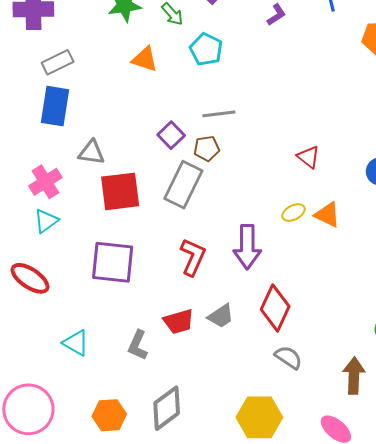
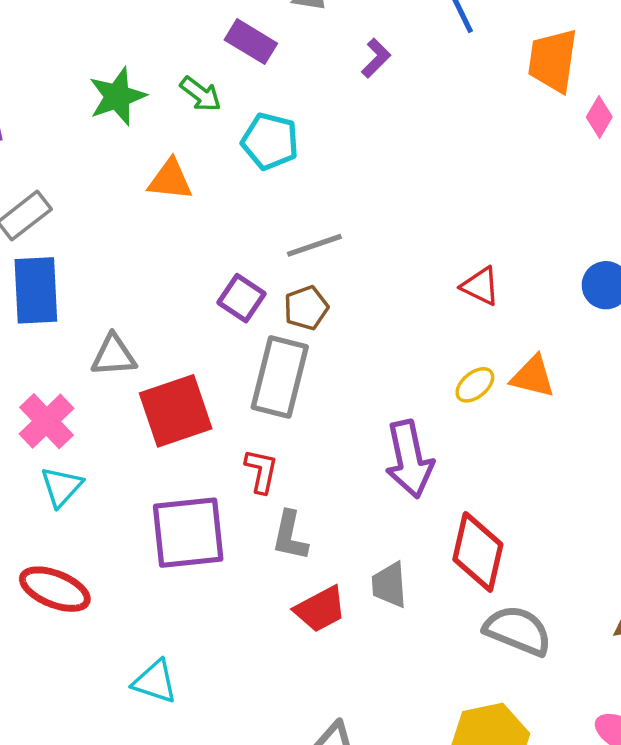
red L-shape: (193, 257) -> (261, 471), moved, size x0.7
gray trapezoid: (221, 316) -> (389, 585), turned 132
gray L-shape: (138, 345) -> (290, 536), moved
gray semicircle: (288, 357) -> (518, 631), size x1.4

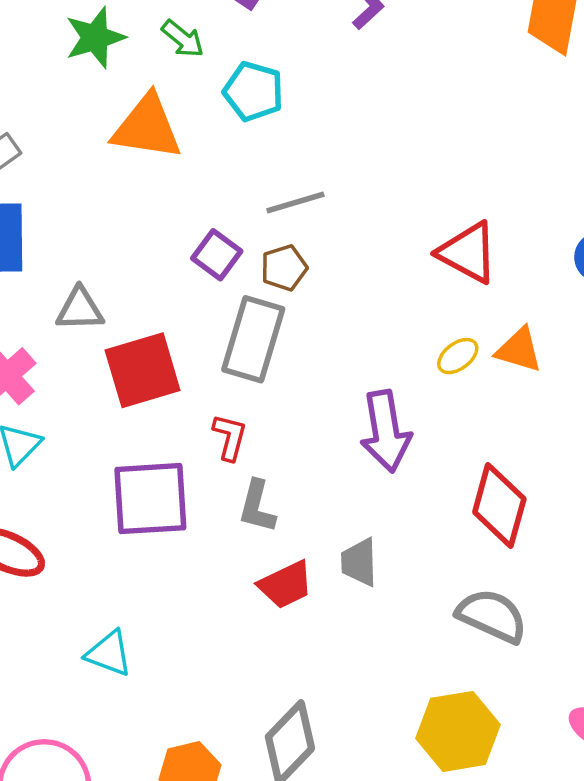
orange triangle: (170, 180) -> (147, 127), size x1.5
red triangle: (480, 286) -> (468, 253), size x1.5
red diamond: (478, 552) -> (499, 505), moved

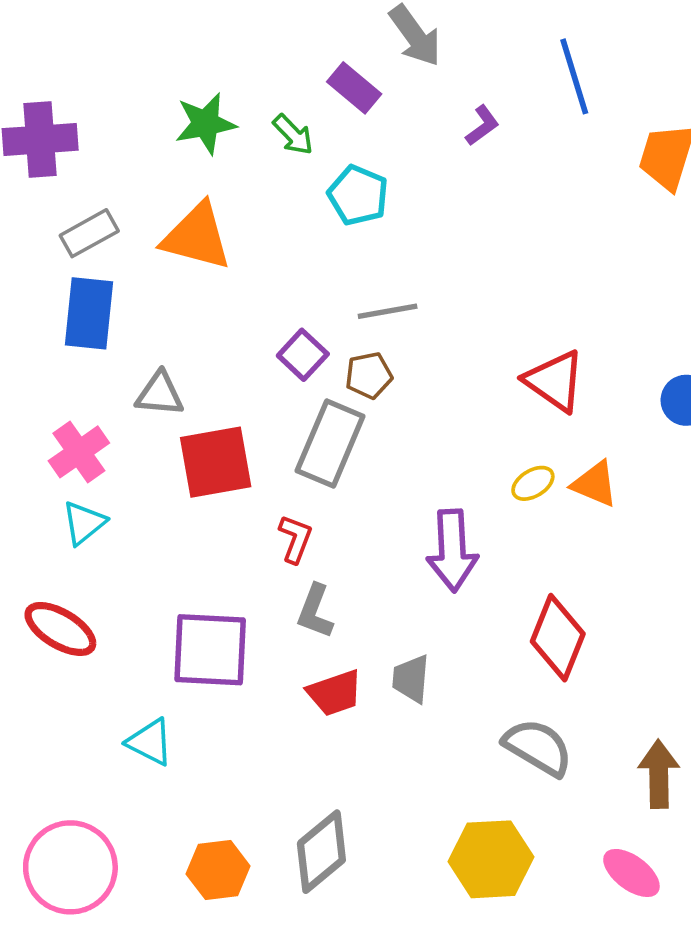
orange triangle: (147, 127) -> (197, 237), moved
purple square: (150, 499) -> (210, 650), moved

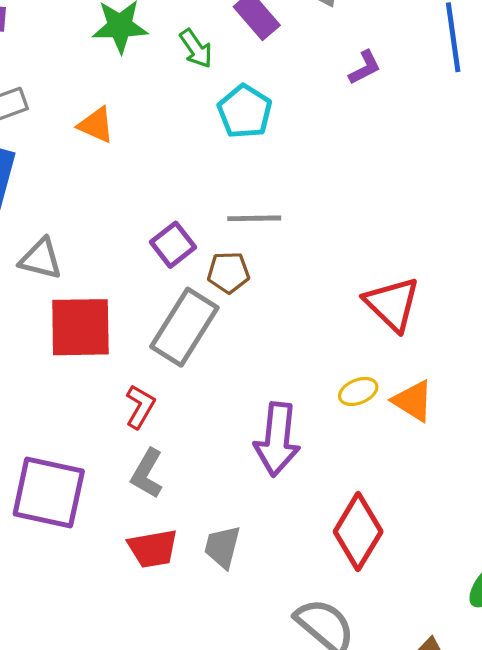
orange triangle: (197, 237) -> (96, 125), size x0.6

